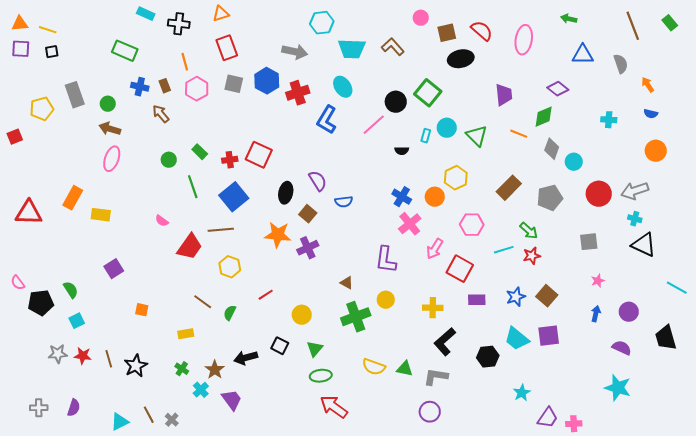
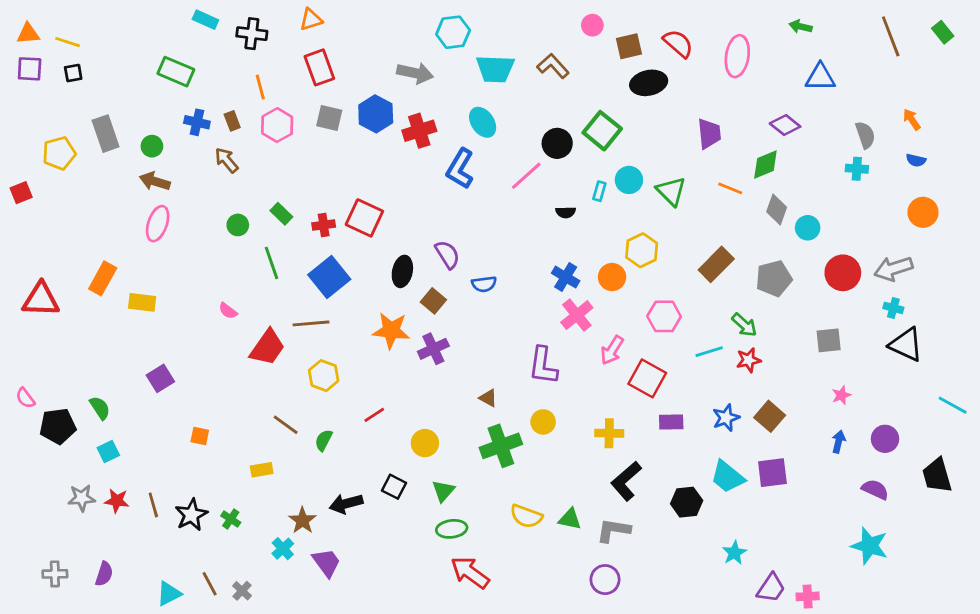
gray semicircle: (621, 64) -> (865, 135), moved
green cross: (182, 369) -> (231, 519), moved

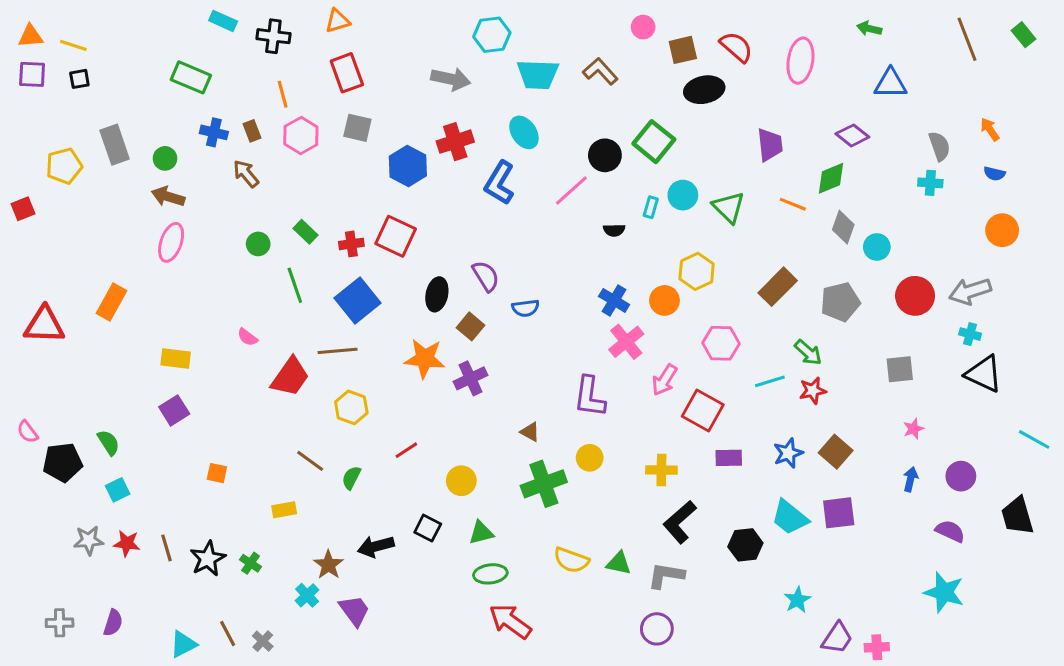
blue hexagon: (376, 114) -> (408, 166), moved
yellow rectangle: (142, 302) -> (176, 359), moved
green triangle: (443, 491) -> (481, 533), turned 35

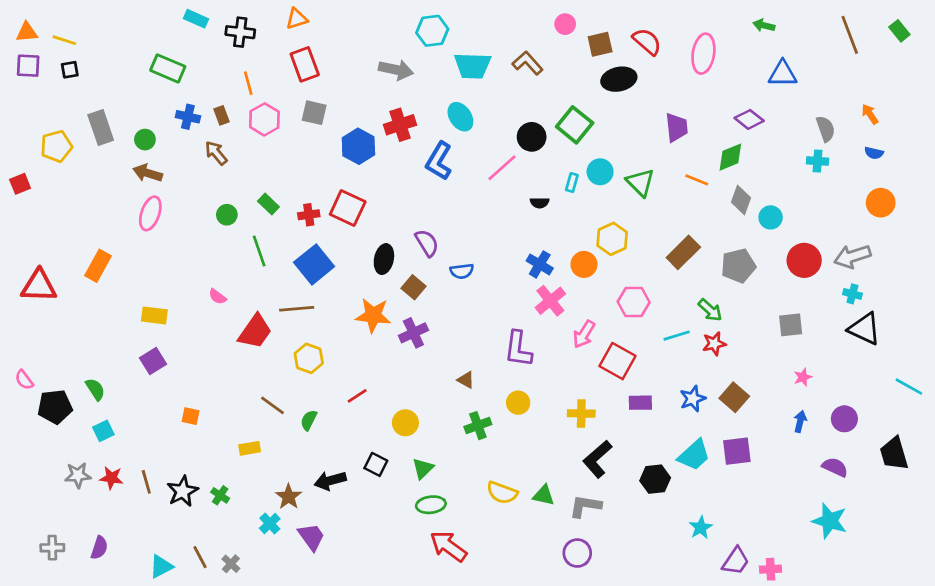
green cross: (544, 484) -> (478, 426), size x0.7
cyan trapezoid: (790, 517) -> (694, 455), turned -81
green triangle: (481, 533) -> (423, 468), turned -30

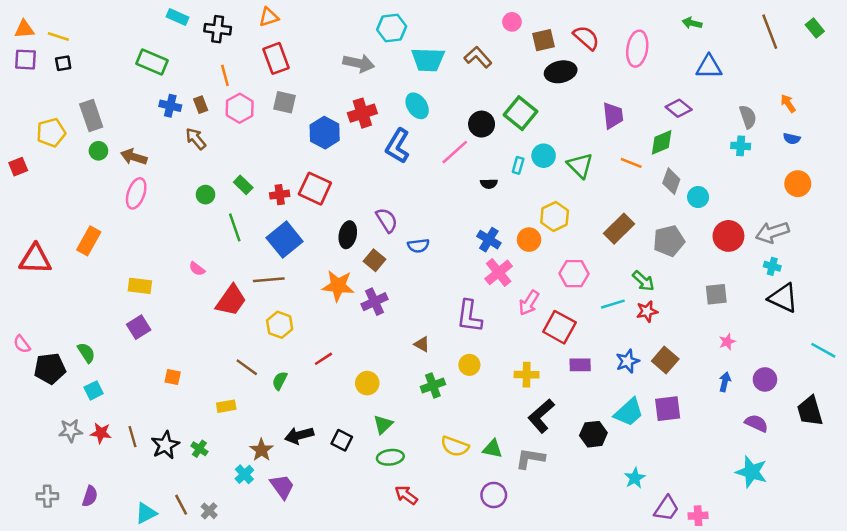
green circle: (145, 140) -> (98, 151), moved
black square: (376, 464) -> (342, 440), moved
red arrow: (448, 546) -> (406, 495), size x0.7
purple circle: (577, 553) -> (494, 495), moved

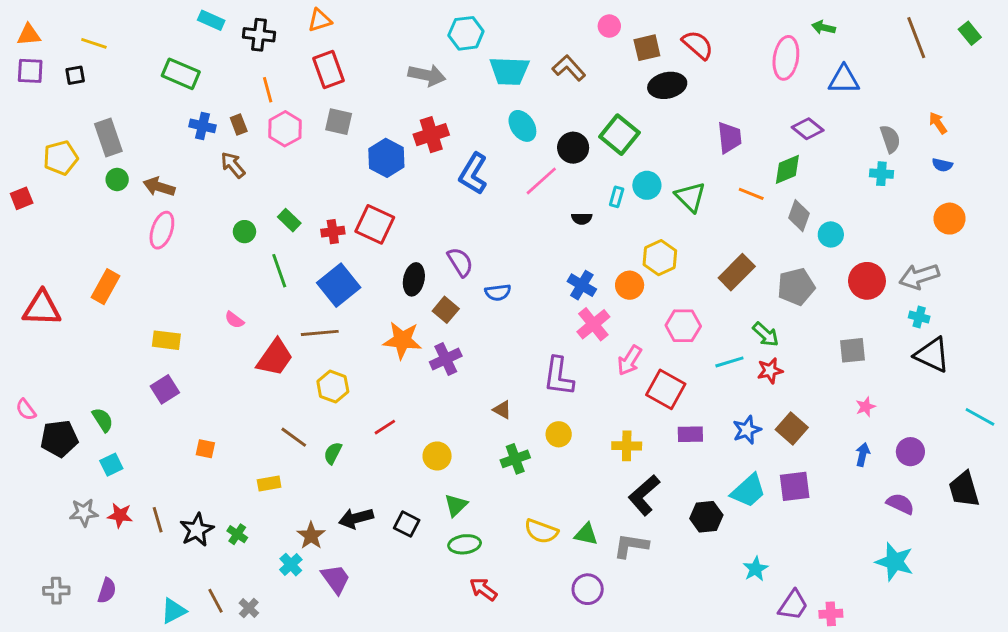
yellow line: (58, 36) -> (94, 43), moved
pink ellipse: (637, 49) -> (786, 58), moved
cyan ellipse: (417, 106) -> (522, 126), moved

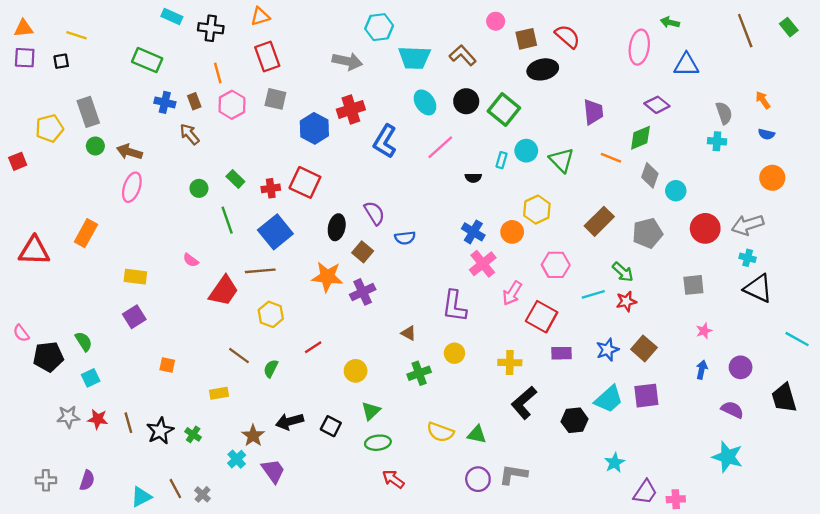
black circle: (573, 148) -> (466, 101), moved
gray L-shape: (631, 546) -> (513, 474), moved

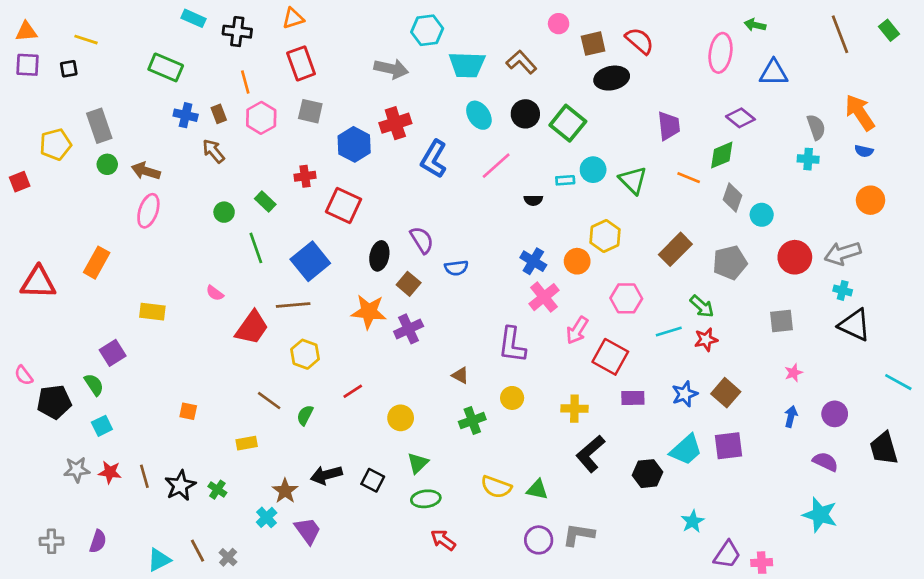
orange arrow: (763, 100) -> (860, 113), size x1.8
cyan rectangle: (502, 160) -> (565, 180), turned 70
red cross: (271, 188) -> (305, 176), moved
purple square: (134, 317) -> (113, 353), moved

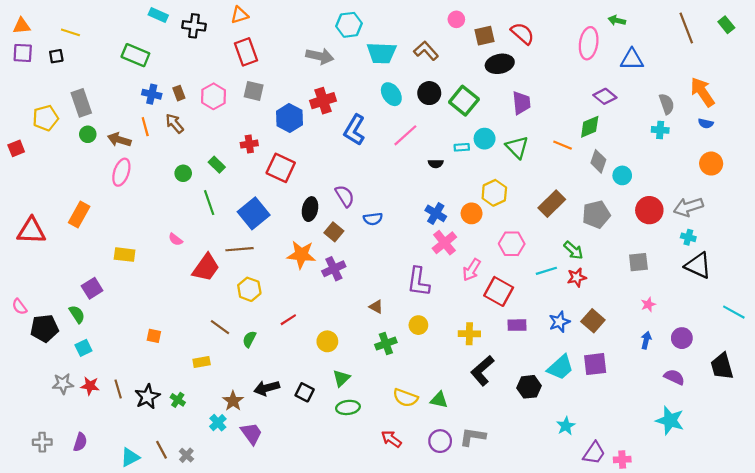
orange line: (245, 82) -> (145, 127), moved
purple trapezoid: (669, 126) -> (521, 103), moved
red arrow: (443, 540) -> (391, 439), moved

